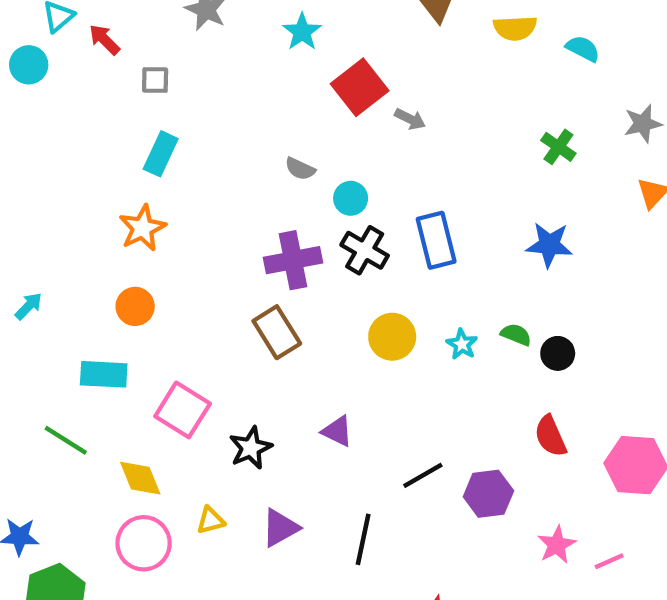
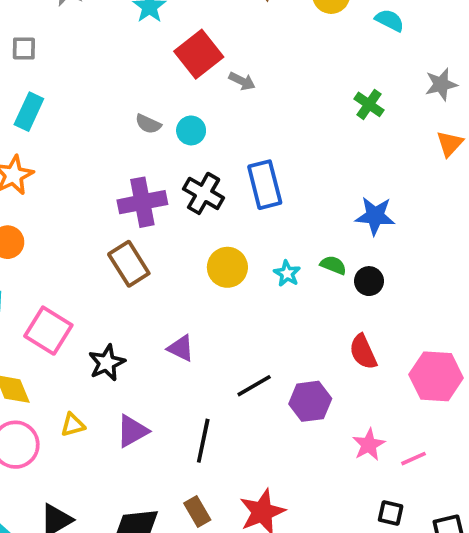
cyan circle: (351, 198) -> (191, 130), moved
blue star: (549, 245) -> (375, 216), moved

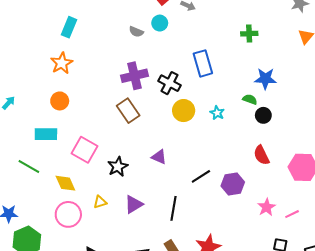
green cross: (369, 104) -> (249, 34), moved, turned -35
cyan circle: (191, 130) -> (160, 23), moved
black cross: (204, 193) -> (169, 83), moved
green semicircle: (333, 265) -> (250, 99), moved

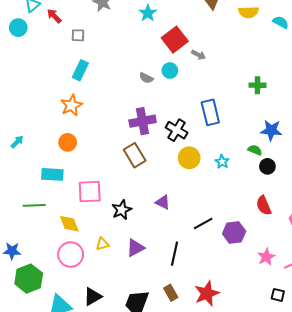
pink square: (84, 150) -> (90, 192), turned -35
green line: (29, 166) -> (34, 205), turned -35

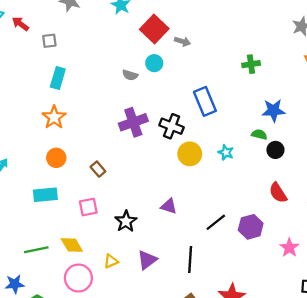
brown rectangle: (135, 155) -> (98, 169), moved, size x0.6
pink square: (90, 192) -> (88, 207), size x0.7
green line: (34, 205) -> (36, 250), moved

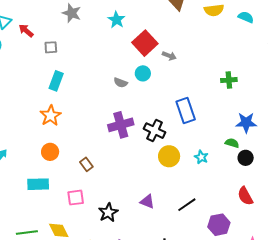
black line: (216, 222) -> (187, 205), moved

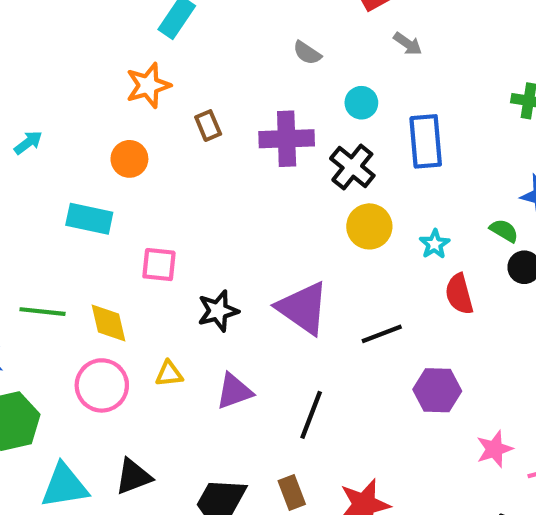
gray arrow: (169, 56) -> (408, 44), moved
cyan circle: (143, 73) -> (361, 103), moved
brown rectangle: (86, 164) -> (208, 126), moved
red semicircle: (245, 196) -> (459, 294), moved
purple triangle: (147, 202) -> (303, 308), size x1.8

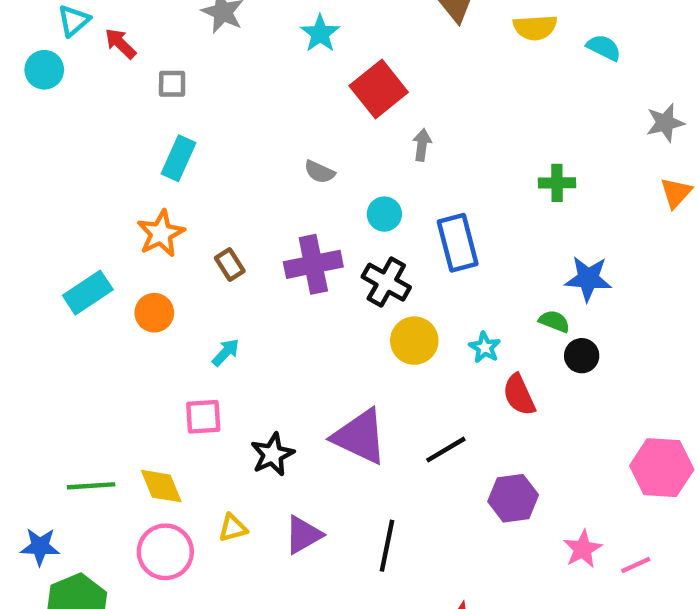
gray arrow: (408, 44) -> (422, 145), turned -108
cyan arrow: (28, 143) -> (226, 352), moved
cyan rectangle: (89, 219) -> (88, 293), moved, turned -36

